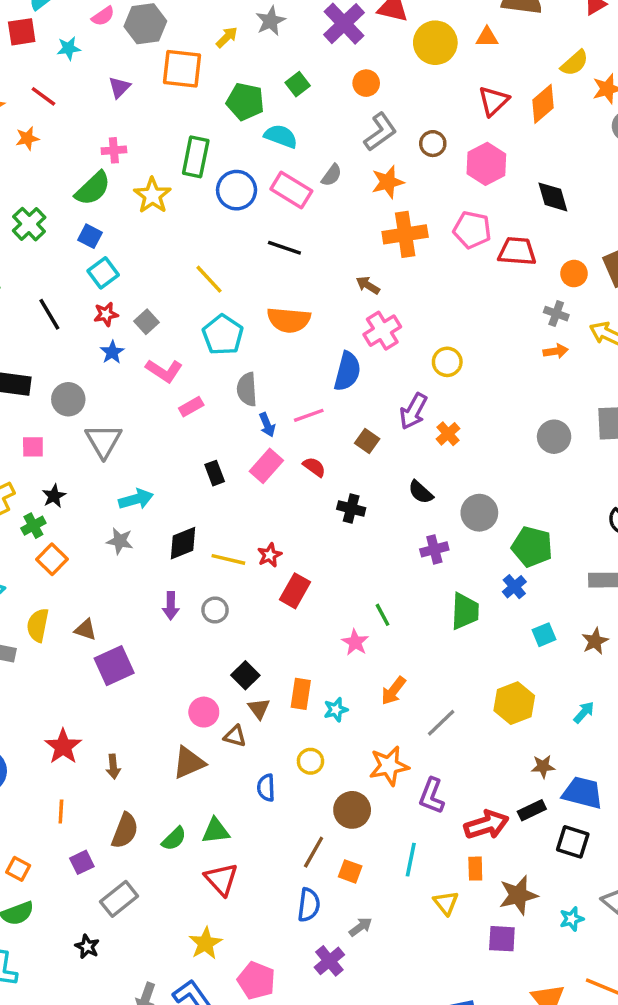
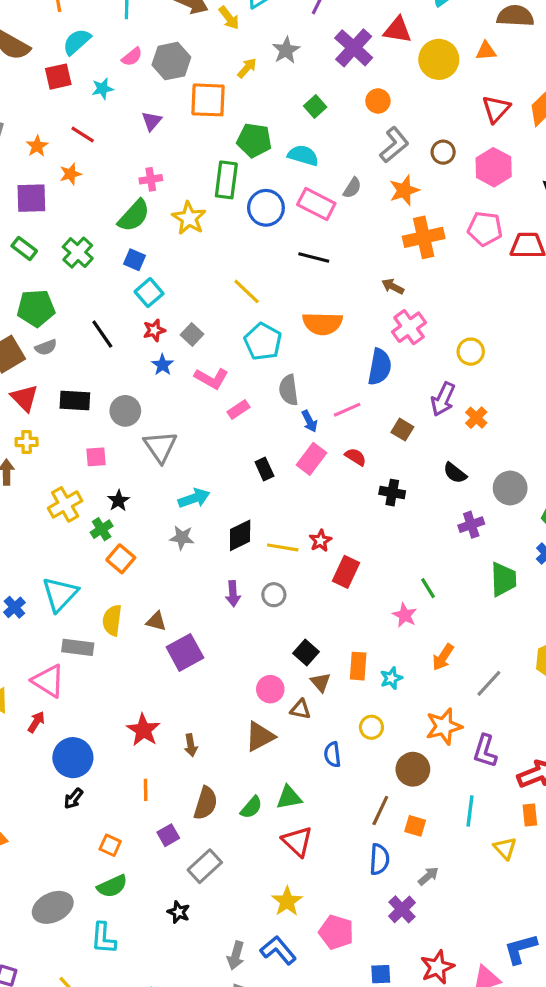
green pentagon: (245, 102) -> (254, 140), moved

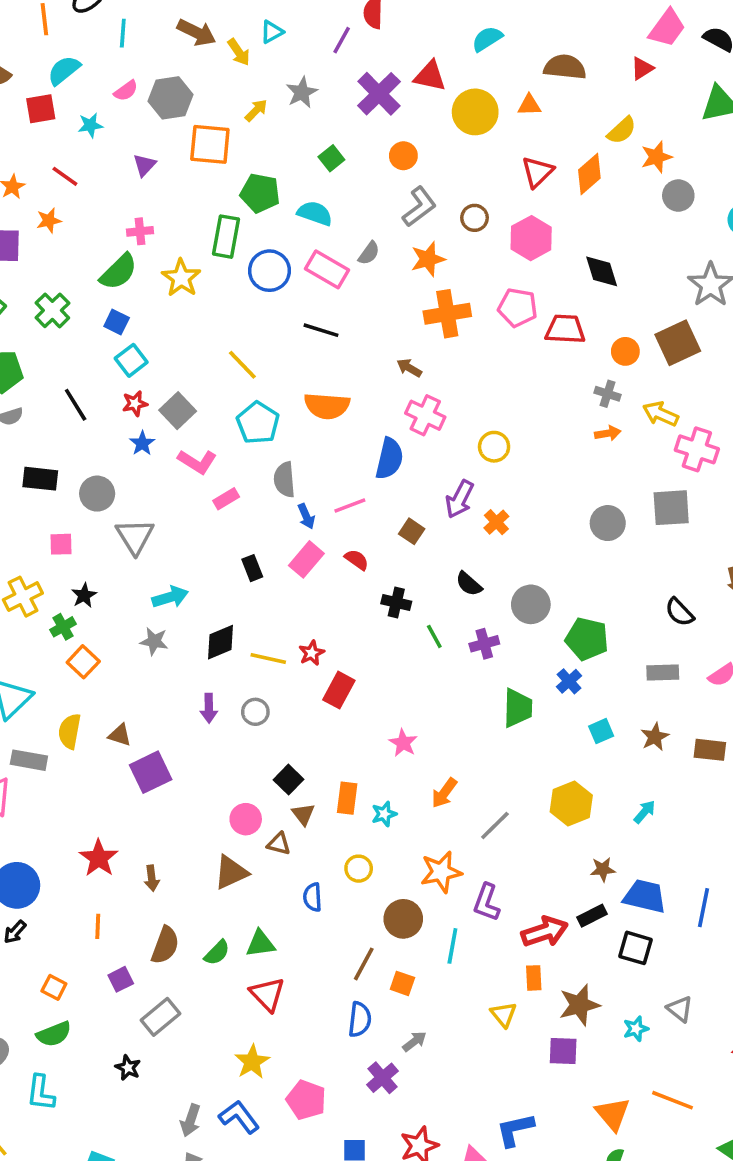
pink cross: (409, 327) -> (425, 415), turned -32
gray square: (192, 335) -> (178, 411), size x1.4
green line: (428, 588) -> (434, 636), moved
cyan line: (470, 811) -> (452, 946), moved

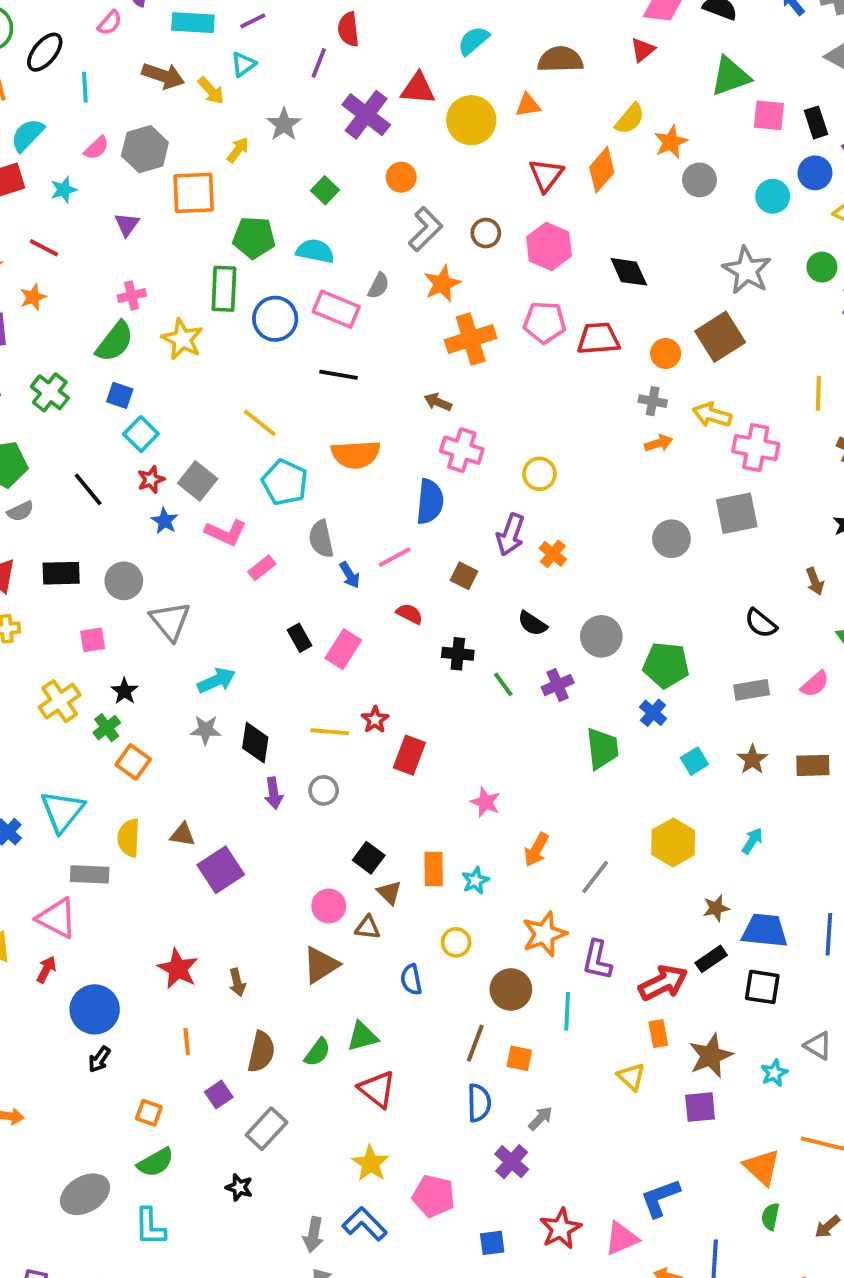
pink rectangle: (306, 559) -> (343, 649), moved
black diamond: (220, 642) -> (255, 743), moved, turned -51

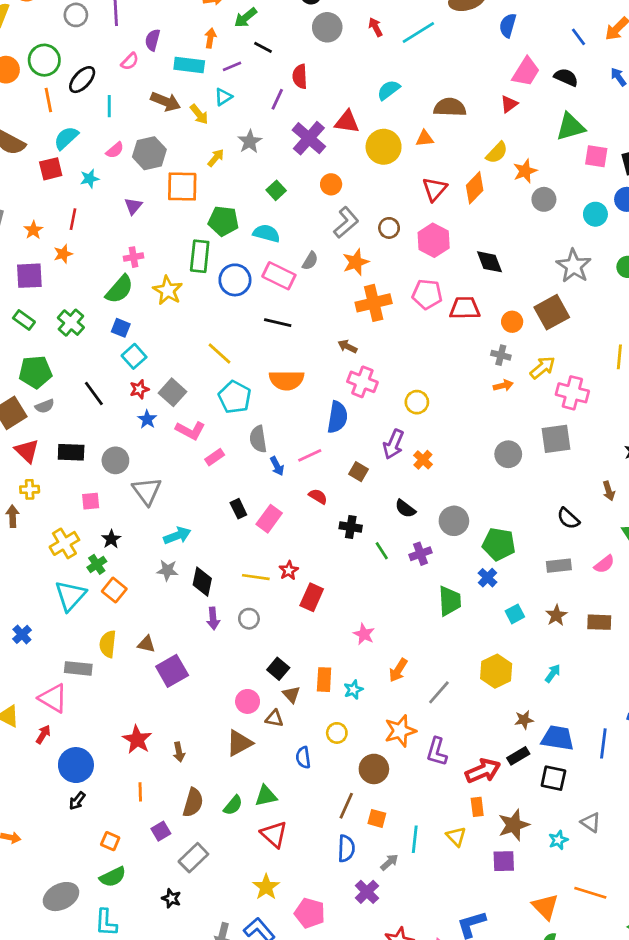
red line: (44, 248) -> (73, 219), turned 70
yellow arrow: (712, 415) -> (543, 368), turned 120
cyan triangle: (62, 811) -> (70, 596), moved
cyan line: (567, 1011) -> (415, 839), moved

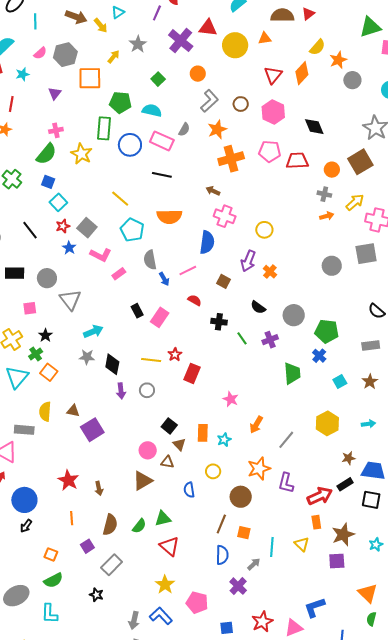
red triangle: (509, 104) -> (308, 14), moved
cyan arrow: (553, 673) -> (368, 424), turned 48

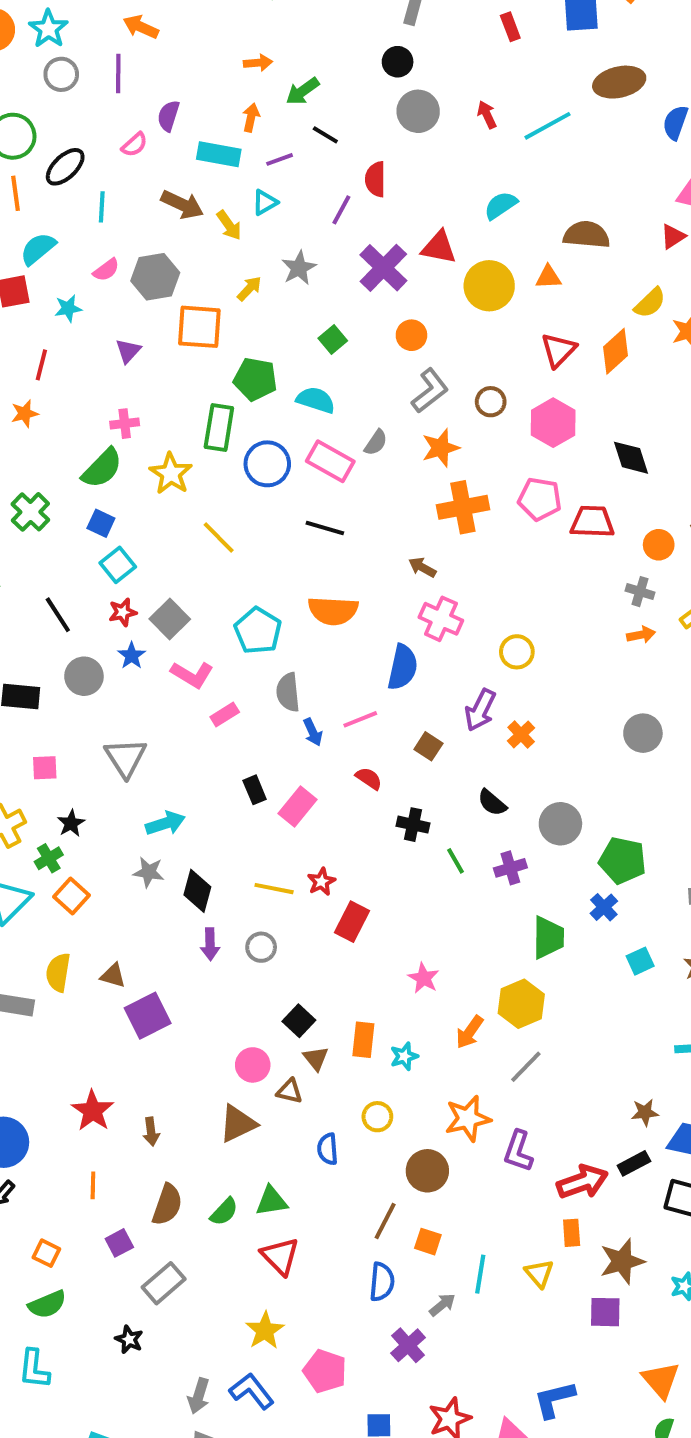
red triangle: (308, 14) -> (673, 237), moved
yellow line: (120, 199) -> (219, 538), moved
gray circle: (47, 278) -> (84, 676), moved
yellow hexagon: (327, 423) -> (521, 1004), moved

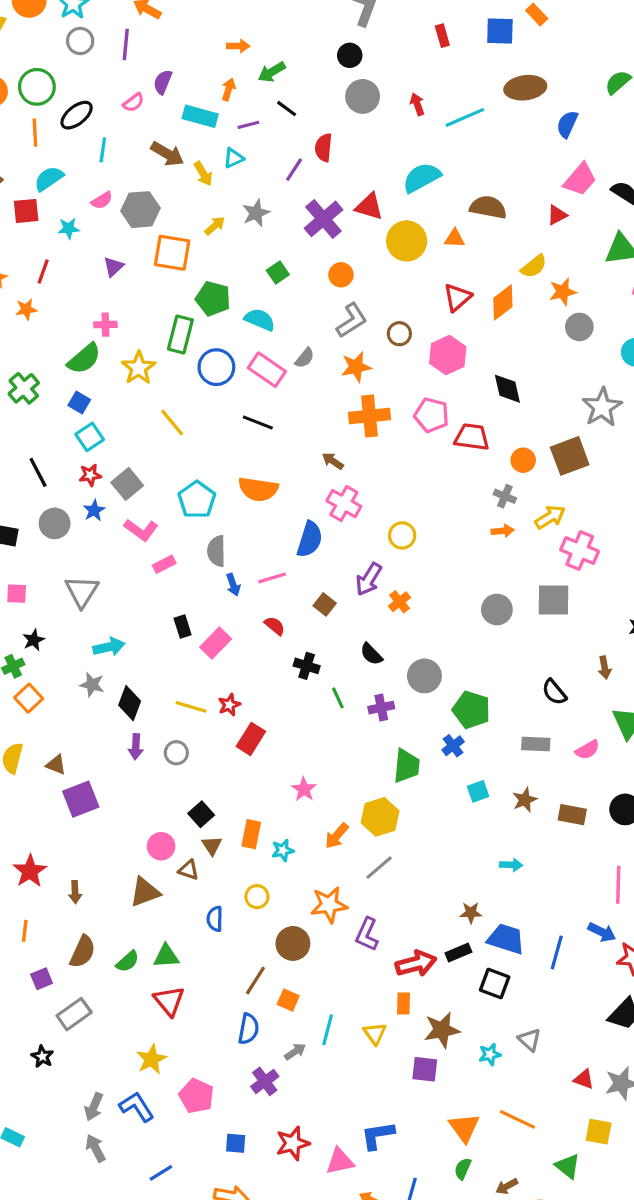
cyan semicircle: (501, 205) -> (422, 178), size x1.4

